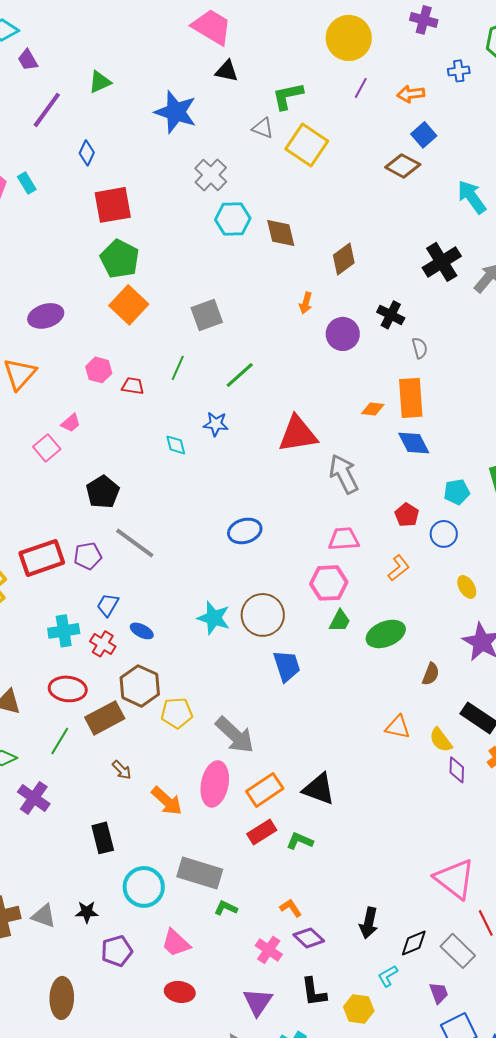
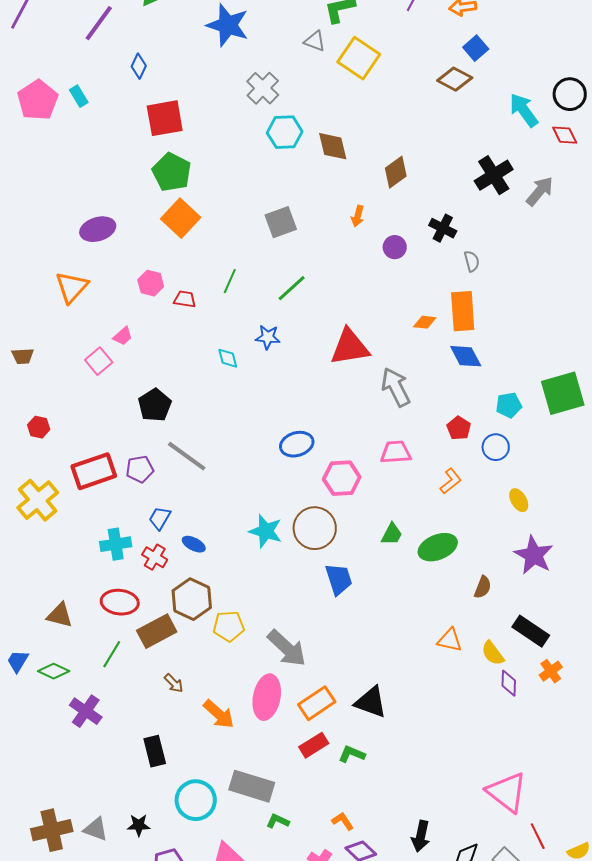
gray square: (207, 315) -> (281, 222), moved
purple circle: (343, 334) -> (395, 247), size x0.7
pink hexagon: (329, 583) -> (342, 478), moved

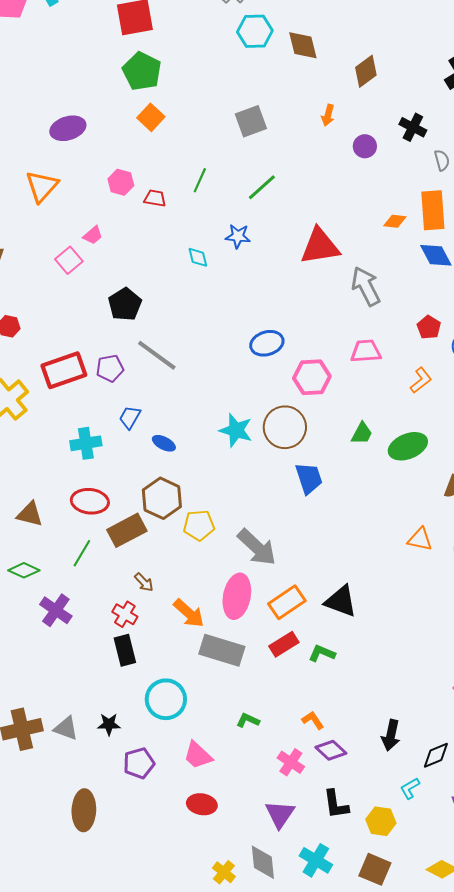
orange square: (181, 218) -> (151, 117), size x0.7
red cross: (155, 557) -> (125, 614), moved
gray rectangle: (252, 786) -> (222, 650), moved

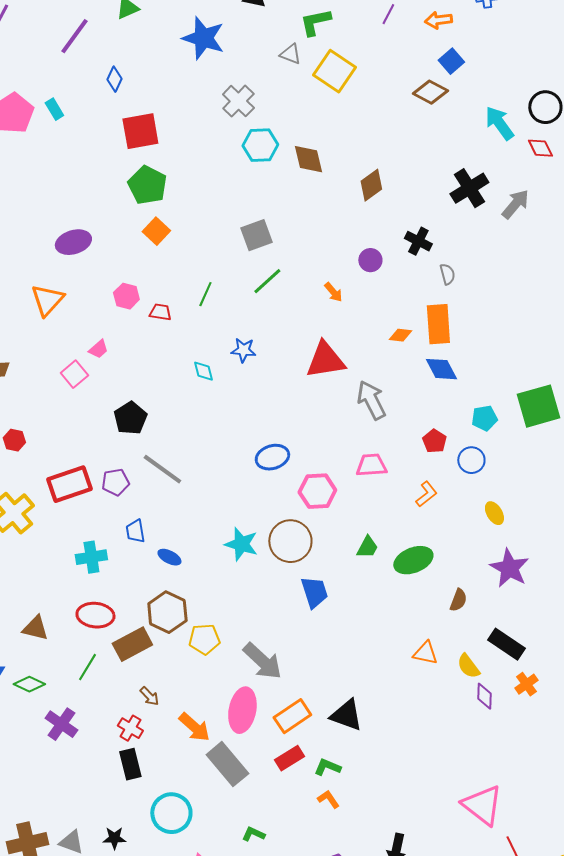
orange arrow: (328, 115) -> (333, 292), moved, turned -55
green line: (262, 187) -> (267, 281), moved
blue trapezoid: (130, 417) -> (135, 531), turned -40
gray rectangle: (222, 650) -> (227, 764), turned 33
orange L-shape: (313, 720) -> (328, 799), moved

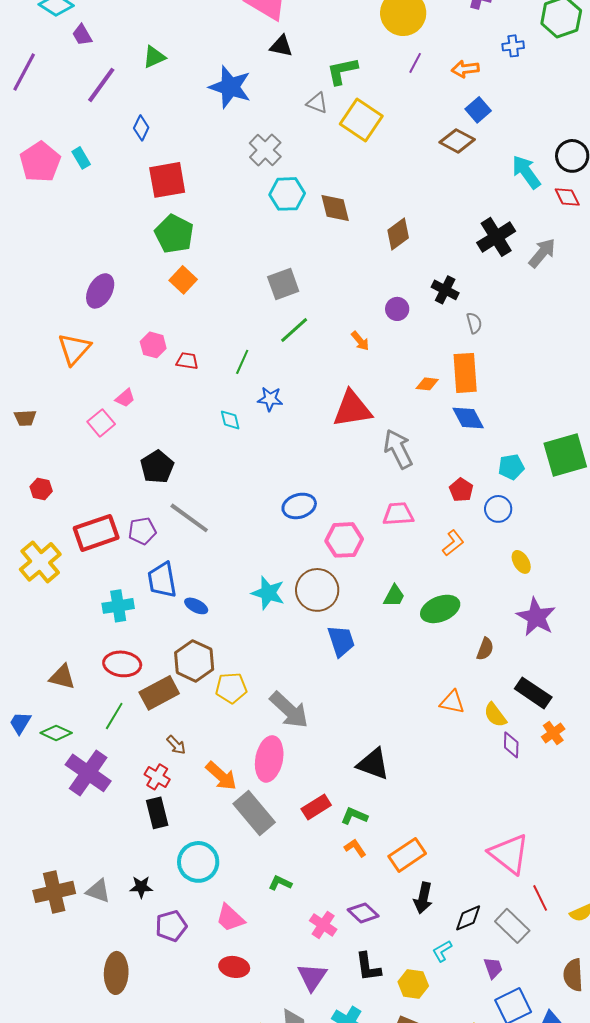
purple ellipse: (73, 242) -> (100, 291), turned -44
green line: (205, 294) -> (242, 362), moved
blue trapezoid: (135, 531) -> (162, 580), size x1.5
orange rectangle: (292, 716) -> (407, 855), moved
purple cross: (61, 724) -> (88, 773), size x1.4

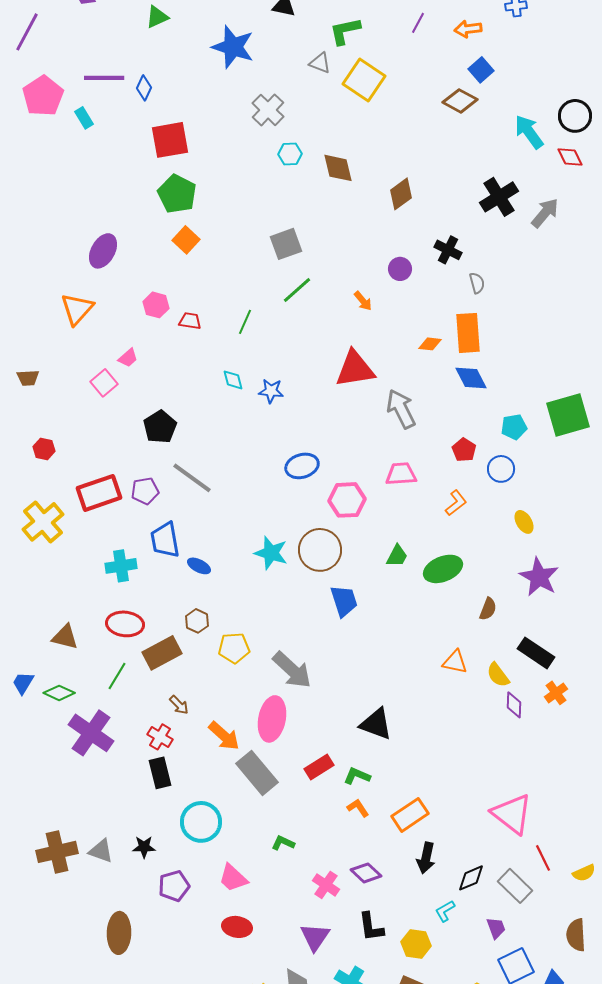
purple line: (101, 85) -> (104, 78), moved, turned 54
pink pentagon: (40, 162) -> (43, 96), moved
cyan hexagon: (287, 194) -> (290, 154), size x0.7
blue star: (270, 399) -> (271, 391), moved
brown hexagon: (194, 661) -> (197, 621), size x0.6

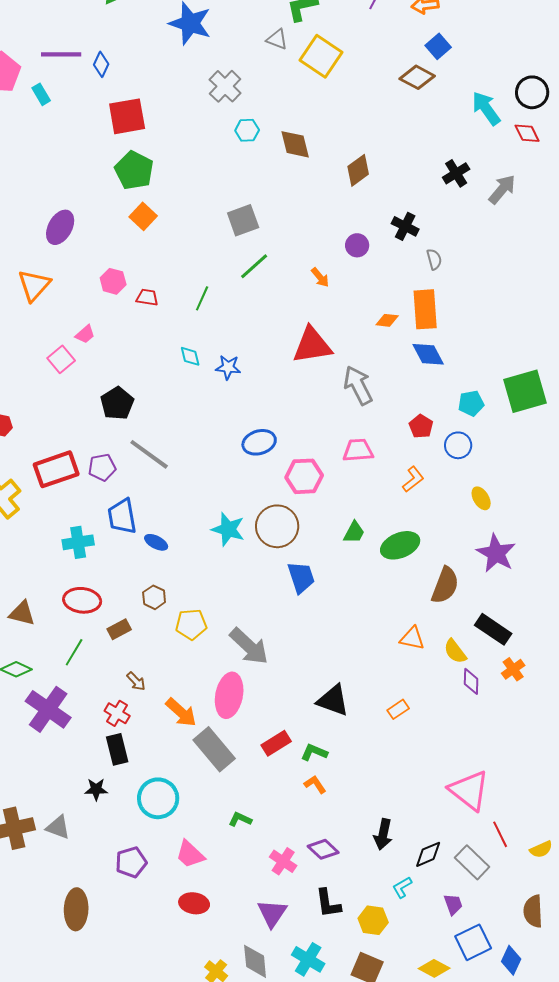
black cross: (499, 197) -> (456, 173), size x0.7
brown semicircle: (488, 609) -> (445, 585), size x1.6
brown rectangle: (162, 653) -> (119, 629), size x0.6
orange rectangle: (410, 815) -> (398, 709), moved, size x0.6
black star: (144, 847) -> (96, 789), moved

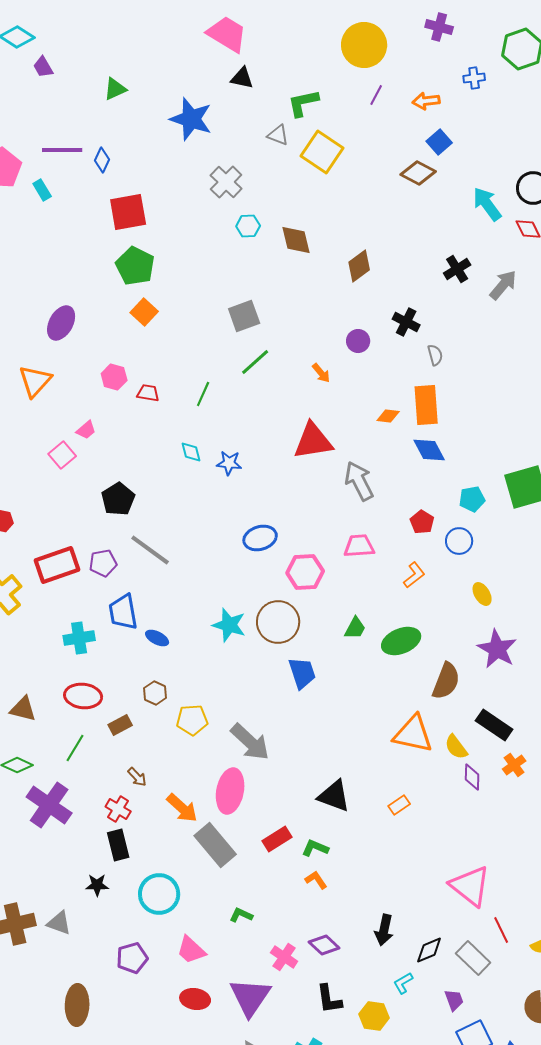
orange triangle: (412, 638) -> (413, 734), size x1.6
purple triangle: (272, 913) -> (250, 997), moved, size x1.4

